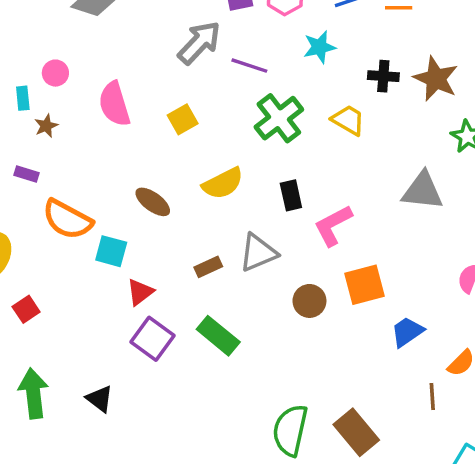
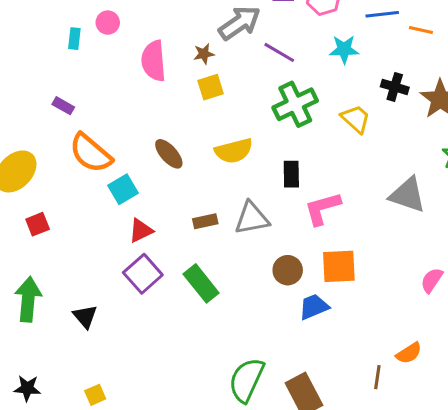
brown star: (46, 126) -> (204, 54), moved
cyan square: (111, 251) -> (123, 189), turned 32
blue trapezoid: (407, 332) -> (314, 307), moved

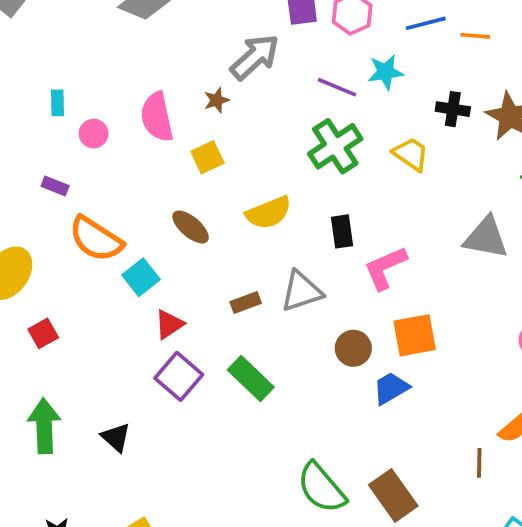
pink circle: (108, 23) -> (94, 134), moved
purple line: (279, 52) -> (337, 87), moved
yellow square: (211, 87) -> (207, 157), moved
green semicircle: (246, 380) -> (321, 488), turned -57

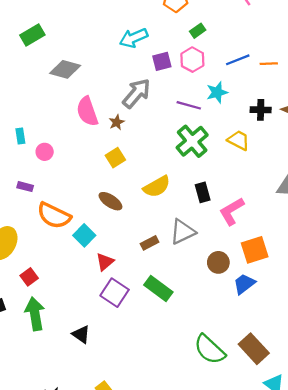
pink semicircle: (157, 117) -> (87, 111), moved
green arrow: (44, 426) -> (35, 314), moved

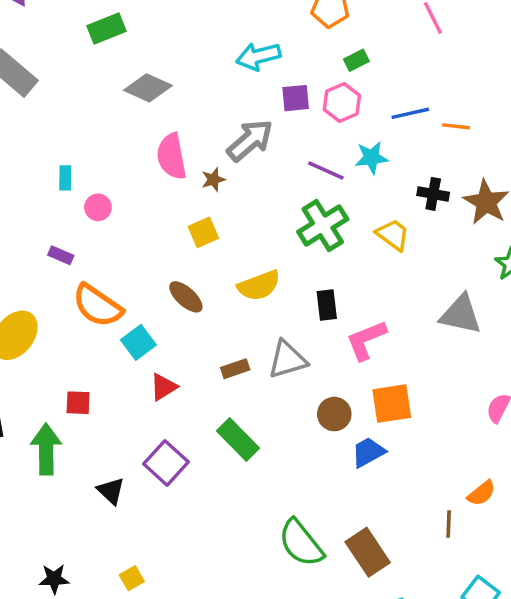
red square: (29, 277) -> (78, 403), moved, turned 30
purple square: (115, 293) -> (166, 463), moved

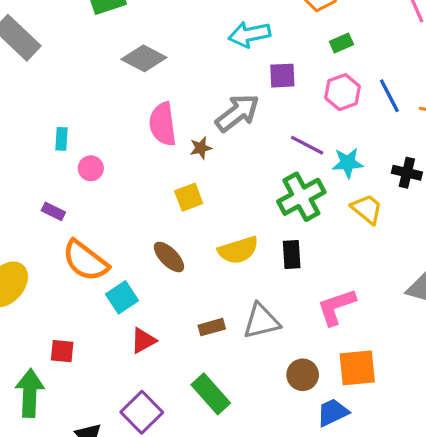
pink hexagon: (342, 102) -> (342, 92), moved
blue line: (410, 113) -> (389, 96), turned 72
cyan star: (371, 158) -> (348, 163), moved
black rectangle: (327, 305) -> (292, 254), moved

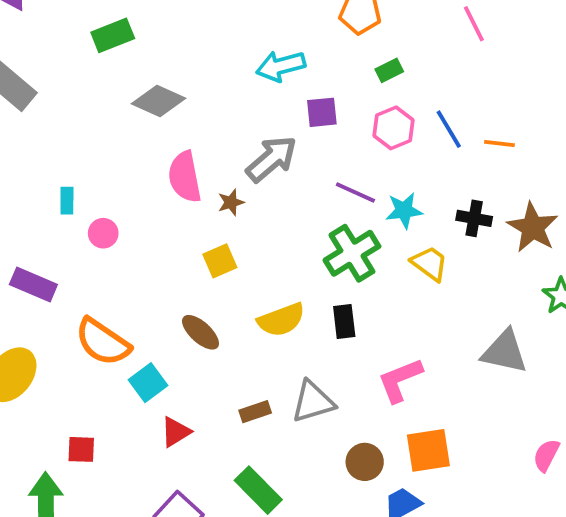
purple rectangle: (53, 211) -> (33, 284), moved, size x1.6

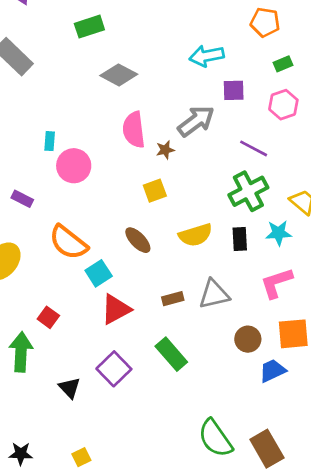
cyan star: (404, 210) -> (279, 233), moved
pink circle: (103, 233) -> (74, 166), size x1.6
purple rectangle: (33, 284) -> (22, 199), size x0.7
red triangle: (176, 432) -> (116, 309), size x1.4
red square: (81, 449) -> (48, 317), turned 30

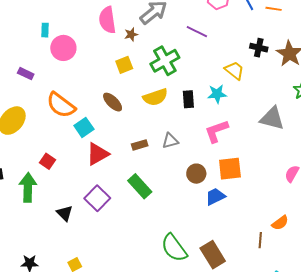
green cross: (248, 191) -> (165, 61), moved
gray triangle: (214, 294) -> (170, 141), size x0.7

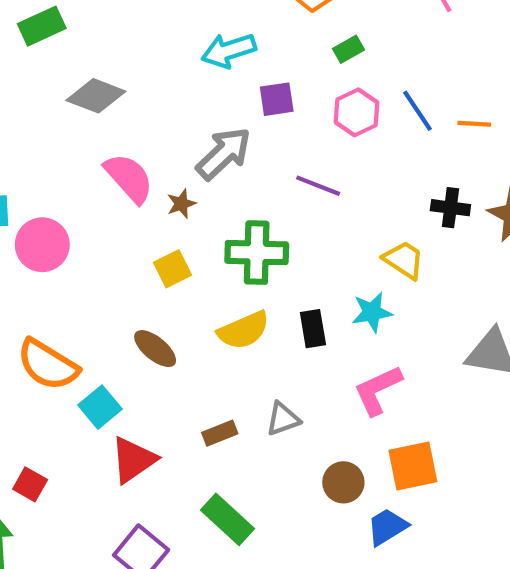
pink semicircle: (107, 20) -> (129, 178), turned 152
green cross: (165, 61) -> (257, 253), turned 36

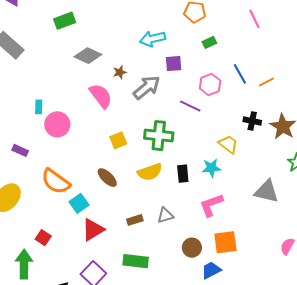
pink hexagon: (357, 112) -> (210, 85), moved
orange line: (474, 124) -> (266, 82), turned -35
brown star: (181, 204) -> (120, 72), moved
green rectangle: (227, 519) -> (136, 261), turned -40

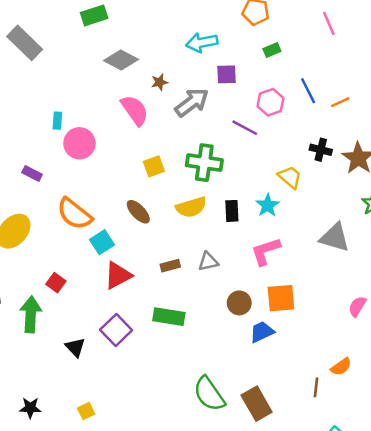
cyan star: (211, 168) -> (268, 205), turned -30

